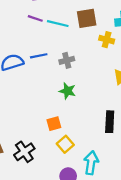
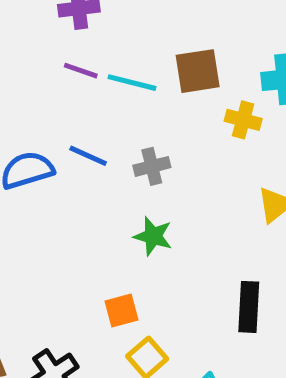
blue line: (39, 56) -> (88, 156), turned 35

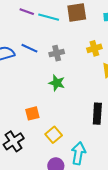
yellow cross: (243, 120) -> (94, 48), moved, turned -32
orange square: (122, 311) -> (32, 113), moved

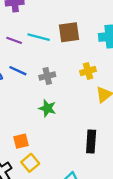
purple line: (27, 12) -> (14, 40), moved
yellow square: (54, 135) -> (30, 163), moved

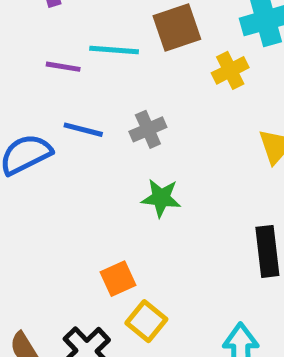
yellow cross: (88, 71) -> (230, 70), moved

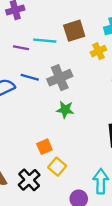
gray cross: (148, 129) -> (60, 78), size x1.5

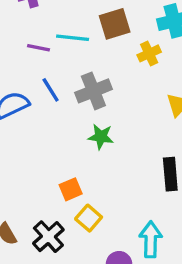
blue line: (30, 77) -> (51, 90), turned 42

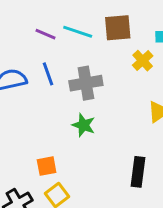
yellow cross: (149, 53) -> (143, 61), turned -30

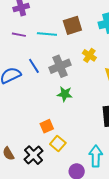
purple line: (45, 34) -> (19, 35), moved
yellow cross: (143, 61) -> (89, 55), moved

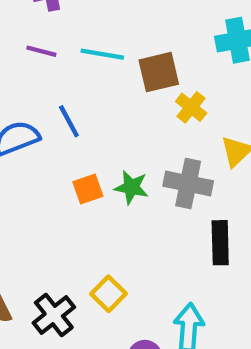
brown square: (72, 25) -> (159, 72), moved
gray cross: (60, 66) -> (188, 184), moved, turned 30
orange square: (47, 126) -> (88, 189), moved

